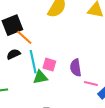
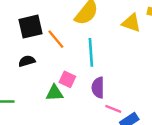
orange line: (24, 37) -> (56, 39), moved
cyan line: (33, 62) -> (91, 52), moved

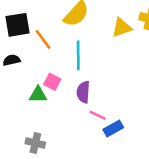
yellow triangle: (131, 23) -> (122, 27), turned -42

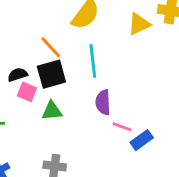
black square: (18, 25) -> (51, 74), moved
pink square: (52, 82) -> (27, 92), moved

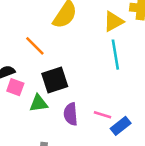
cyan line: (93, 61) -> (115, 55), moved
black square: (51, 74) -> (55, 80), moved
purple semicircle: (103, 102) -> (71, 114), moved

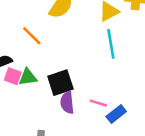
black square: (55, 80) -> (60, 83), moved
green triangle: (39, 103) -> (28, 77), moved

